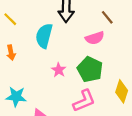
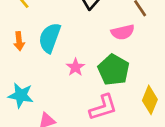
cyan semicircle: (44, 36) -> (50, 38), moved

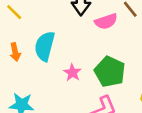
pink semicircle: (123, 32) -> (106, 21), moved

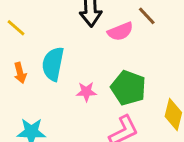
pink star: (72, 73) -> (86, 92), turned -30

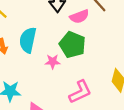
green pentagon: (128, 88) -> (72, 45), moved

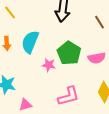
pink semicircle: (79, 16) -> (97, 58), moved

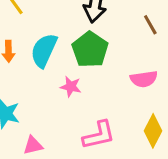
green pentagon: (69, 53) -> (90, 50), moved

